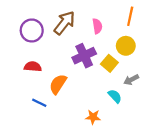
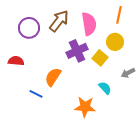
pink semicircle: (97, 26) -> (89, 24), size x1.6
red semicircle: (33, 67) -> (16, 61), moved
gray arrow: (131, 80) -> (128, 73), moved
orange star: (93, 117) -> (85, 107), size x1.5

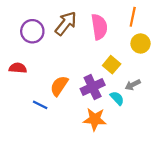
yellow circle: (115, 42) -> (141, 43), moved
purple cross: (77, 51) -> (93, 87), moved
gray arrow: (128, 73) -> (133, 85), moved

